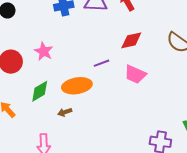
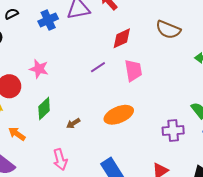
pink trapezoid: (135, 74) -> (133, 70), turned -110
orange ellipse: (77, 86) -> (119, 115), moved

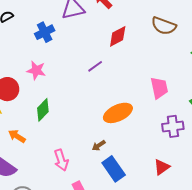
blue cross: (48, 20) -> (45, 32), moved
pink trapezoid: (133, 70) -> (159, 88), moved
brown arrow: (73, 123) -> (99, 145), moved

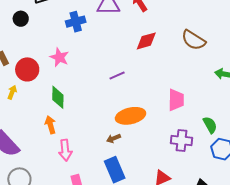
purple line: (95, 66) -> (117, 75), moved
green diamond: (43, 110) -> (58, 97), turned -55
orange arrow: (17, 136) -> (50, 125), moved, turned 30
brown arrow: (99, 145) -> (113, 138), moved

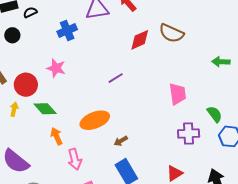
brown semicircle: (193, 40) -> (171, 33), moved
green diamond: (58, 97) -> (45, 109), moved, turned -35
orange ellipse: (131, 116) -> (95, 120), moved

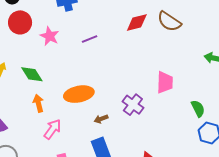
purple line: (116, 78) -> (90, 39), moved
red circle: (26, 85) -> (20, 22), moved
purple cross: (189, 133) -> (133, 105), moved, turned 30
pink arrow: (75, 159) -> (52, 129), turned -140

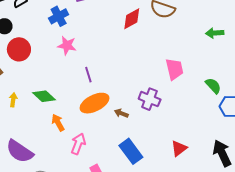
pink star: (50, 36) -> (67, 45), moved
purple line: (90, 39) -> (88, 75), moved, turned -70
brown arrow: (101, 119) -> (121, 113), moved, turned 56

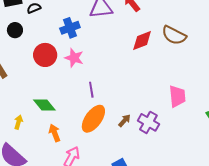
red circle: (19, 49) -> (45, 55), moved
yellow arrow: (13, 100) -> (18, 122), moved
orange ellipse: (95, 103) -> (93, 119), turned -36
brown arrow: (121, 113) -> (124, 121), moved, turned 104

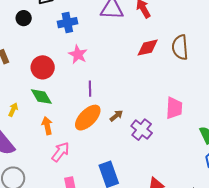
blue cross: (70, 28) -> (67, 23), moved
brown semicircle: (174, 35) -> (180, 47), turned 50
red circle: (45, 55) -> (43, 67), moved
brown arrow: (124, 121) -> (116, 116), moved

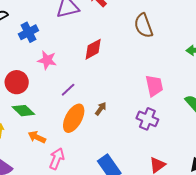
red diamond: (148, 48) -> (93, 49), moved
purple line: (90, 89) -> (68, 90), turned 63
orange arrow: (47, 126) -> (37, 137), turned -36
purple cross: (142, 130) -> (147, 119), moved

